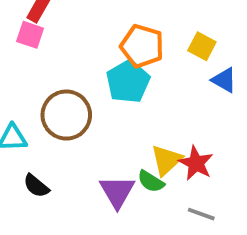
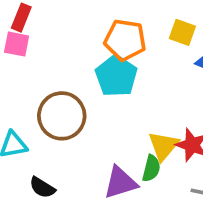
green semicircle: (151, 181) -> (151, 168), turned -100
purple triangle: (117, 192) -> (120, 182), turned 51

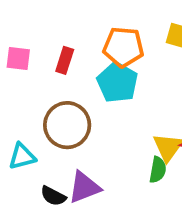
red rectangle: (21, 18) -> (65, 60), moved
purple triangle: (120, 182) -> (84, 187), moved

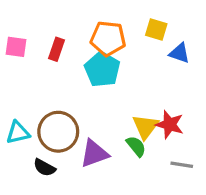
brown circle: (67, 125) -> (58, 132), moved
green semicircle: (158, 170) -> (136, 146), turned -50
purple triangle: (84, 187) -> (94, 154), moved

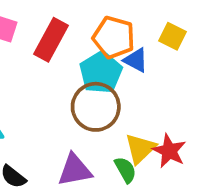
red rectangle: (57, 49) -> (51, 40), size x1.5
blue triangle: (179, 53) -> (136, 60), moved
brown circle: (58, 132) -> (96, 107), moved

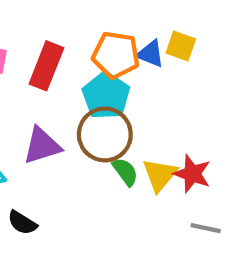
blue triangle: (136, 60) -> (150, 54), moved
purple triangle: (75, 170) -> (42, 146), moved
green semicircle: (125, 170) -> (125, 172), moved

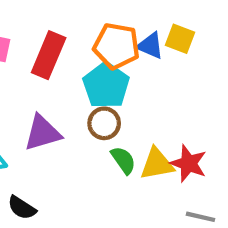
brown circle: (105, 134) -> (104, 123), size x0.6
yellow triangle: (160, 175) -> (157, 164), turned 39

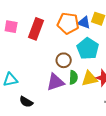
cyan pentagon: (106, 85) -> (88, 49), moved
purple triangle: (43, 133) -> (55, 82), moved
green semicircle: (123, 160) -> (73, 77), turned 40

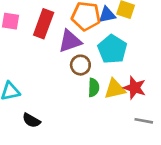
blue triangle: (84, 23) -> (107, 15), turned -32
purple triangle: (55, 82) -> (70, 41), moved

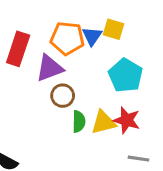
blue triangle: (107, 15) -> (92, 36), turned -42
cyan pentagon: (112, 49) -> (125, 75), moved

